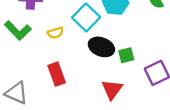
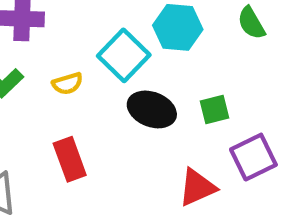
green square: (126, 55) -> (215, 109), moved
red triangle: (112, 89) -> (197, 187), moved, turned 30

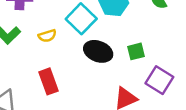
purple square: (253, 157) -> (159, 80), turned -32

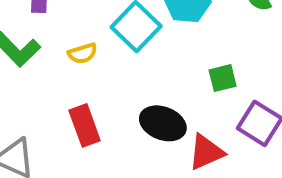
black ellipse: (98, 51) -> (163, 123), moved

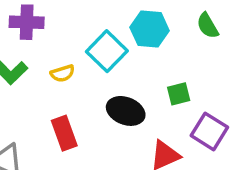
black ellipse: (163, 123) -> (126, 111), moved

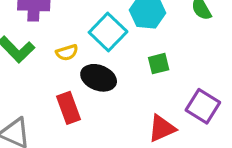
green square: (179, 94) -> (159, 64), moved
black ellipse: (126, 111) -> (99, 78), moved

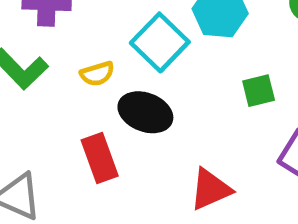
green square: (159, 64) -> (259, 91), moved
red triangle: (162, 128) -> (210, 189), moved

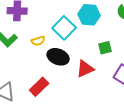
red rectangle: (100, 158) -> (39, 87), moved, turned 66
red triangle: (210, 189) -> (85, 69), moved

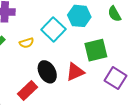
green square: (105, 48) -> (96, 50), size x1.6
black ellipse: (58, 57) -> (47, 72), moved, turned 40

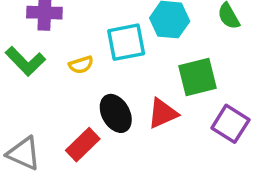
cyan square: (53, 29) -> (126, 42), turned 35

